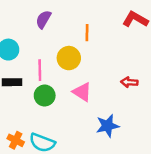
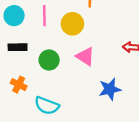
pink line: (40, 70) -> (44, 16), moved
orange cross: (16, 140) -> (19, 85), moved

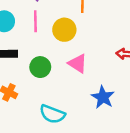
blue star: (110, 89) -> (103, 97), turned -30
cyan semicircle: (47, 106) -> (52, 114), moved

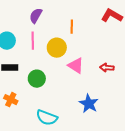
pink triangle: (78, 63) -> (76, 66), moved

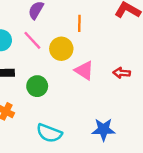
pink line: (33, 41) -> (32, 40), turned -42
blue star: (89, 104) -> (104, 130), moved, turned -30

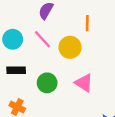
pink triangle: (84, 70) -> (84, 83), moved

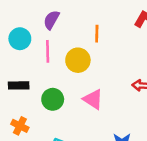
cyan circle: (13, 39) -> (20, 39), moved
pink line: (42, 39) -> (48, 51), turned 42

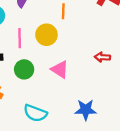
pink line: (48, 51) -> (20, 38), moved

